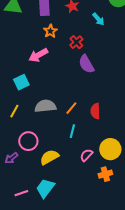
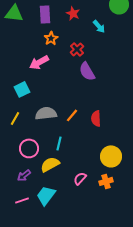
cyan line: (72, 131) -> (59, 143), moved
pink semicircle: (86, 155) -> (80, 178), moved
purple arrow: (11, 158) -> (24, 175), moved

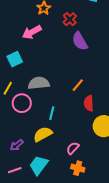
orange line: (72, 115) -> (78, 85), moved
red semicircle: (96, 118) -> (89, 103), moved
pink circle: (29, 148) -> (22, 103), moved
orange cross: (106, 181) -> (78, 168), moved, turned 32

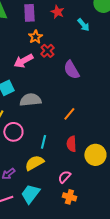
red cross: (70, 19) -> (47, 51), moved
gray semicircle: (39, 83) -> (30, 100), moved
red semicircle: (89, 103) -> (71, 144), moved

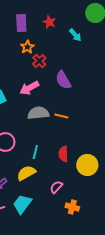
pink arrow: (23, 61) -> (29, 88), moved
gray semicircle: (30, 100) -> (38, 113), moved
orange line: (69, 114) -> (61, 116), moved, turned 64
orange cross: (69, 197) -> (72, 207), moved

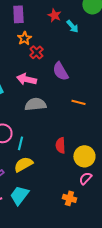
red star: (49, 22) -> (54, 15), moved
pink arrow: (29, 88) -> (26, 79), turned 42
orange line: (61, 116) -> (78, 102), moved
cyan line: (35, 152) -> (20, 143), moved
pink semicircle: (56, 187) -> (85, 178), moved

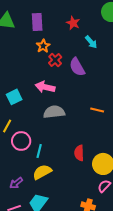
cyan arrow: (72, 26) -> (91, 42), moved
purple semicircle: (60, 71) -> (77, 67), moved

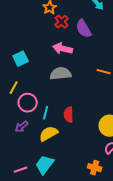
pink arrow: (45, 87) -> (63, 49), moved
red semicircle: (79, 153) -> (69, 115), moved
purple arrow: (16, 183) -> (22, 127), moved

